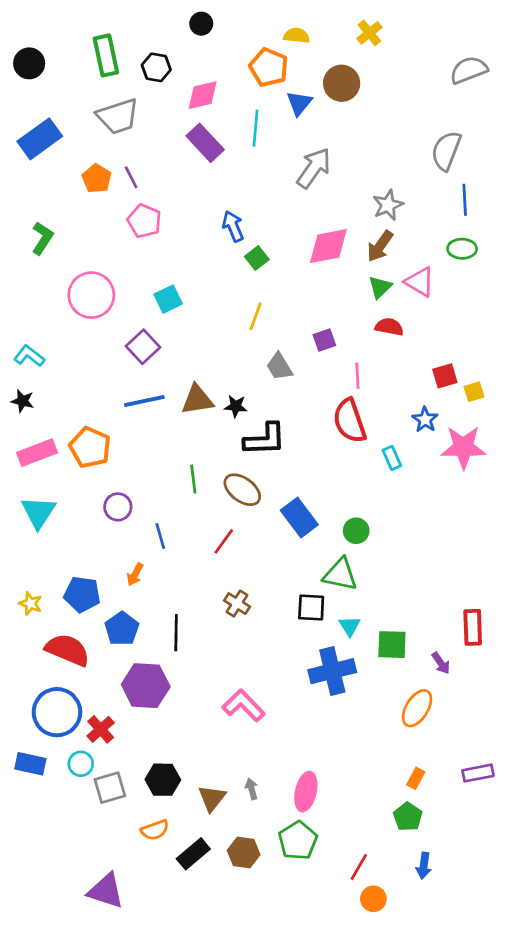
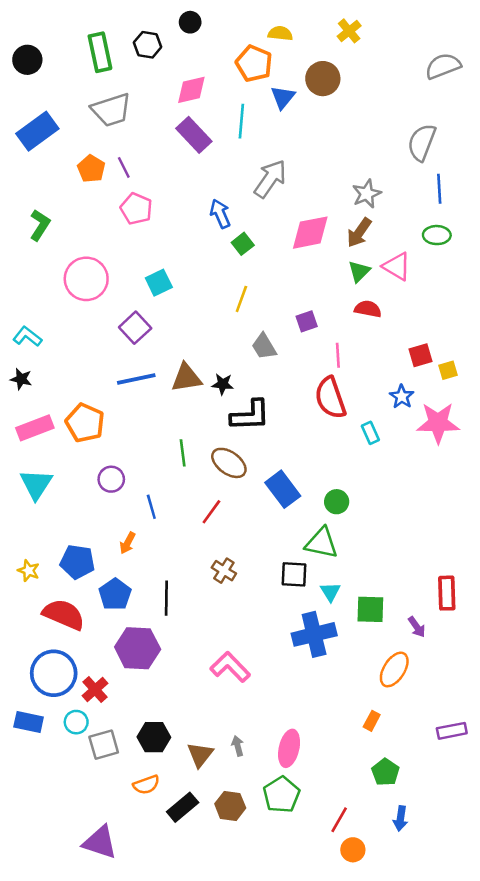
black hexagon: (156, 67) -> (148, 45), moved
gray arrow: (314, 168) -> (270, 179), moved
orange rectangle: (416, 778) -> (372, 721), moved

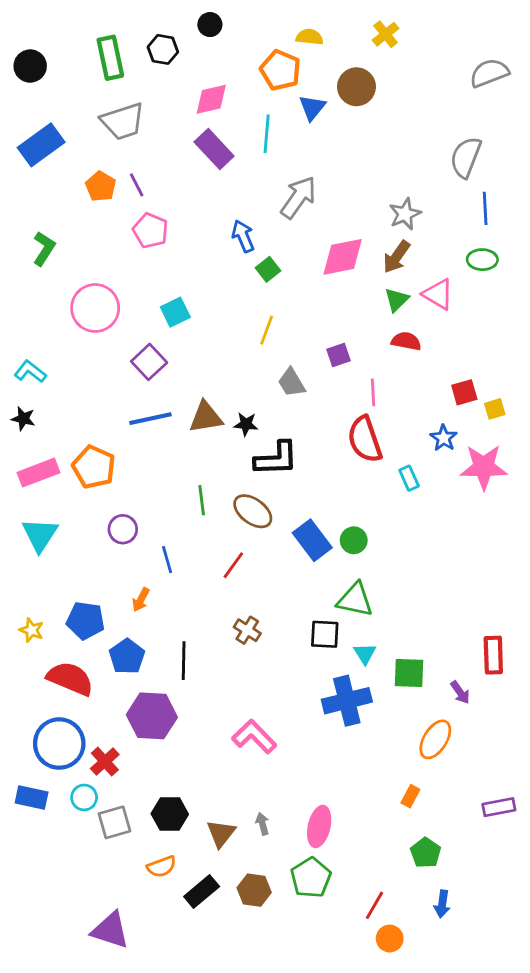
green circle: (337, 502) -> (354, 540), moved

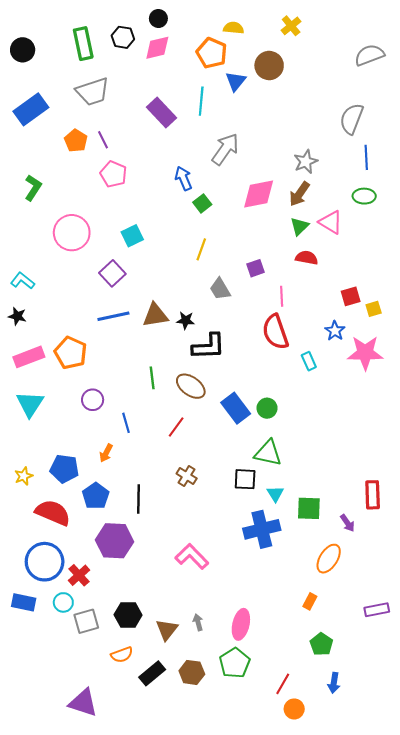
pink diamond: (211, 99) -> (157, 48), moved
yellow star: (32, 630) -> (24, 476), turned 30

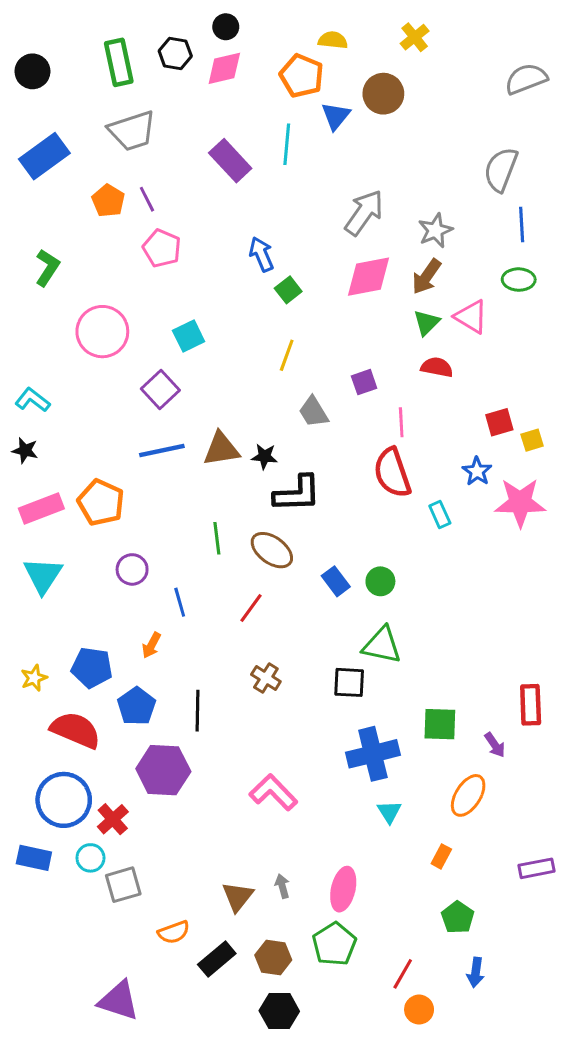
gray arrow: (225, 149) -> (364, 213), moved
blue rectangle: (236, 408) -> (336, 581), size x0.7
cyan triangle: (275, 494) -> (389, 812), moved
black hexagon: (128, 615) -> (279, 1011), moved

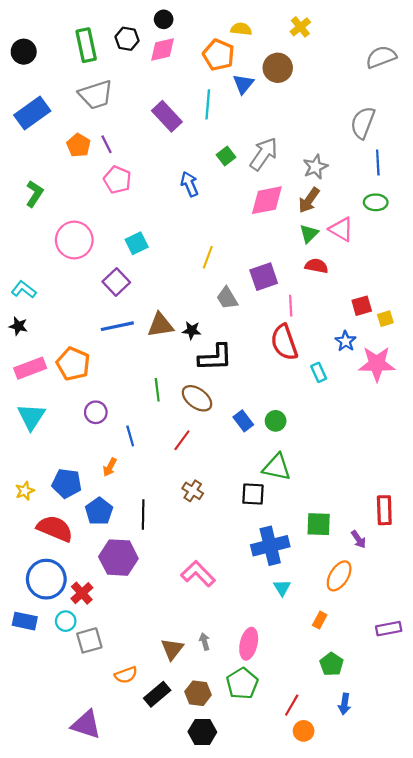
green square: (288, 290) -> (226, 156), moved
purple square: (364, 382) -> (264, 277), size x1.5

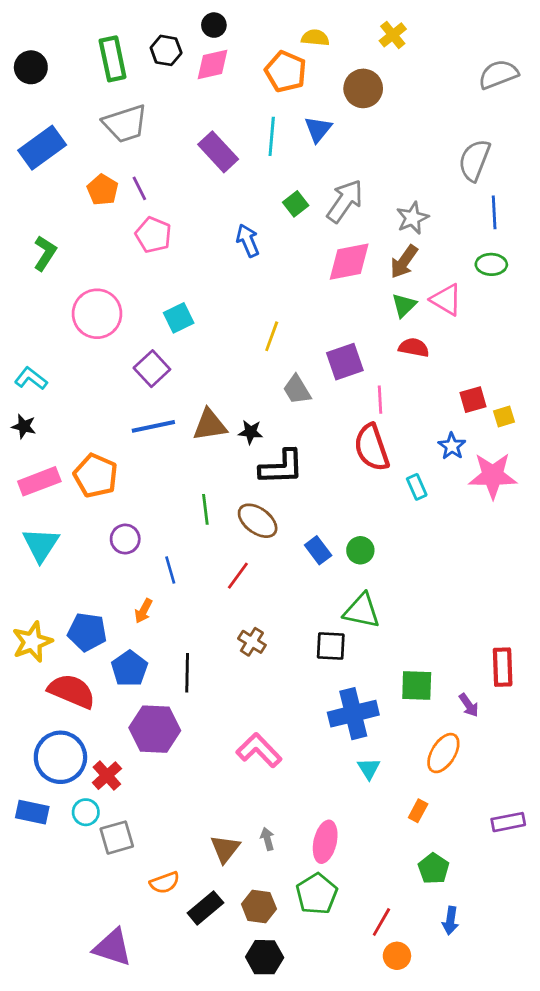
blue triangle: (243, 84) -> (318, 129), moved
yellow star: (25, 491) -> (32, 642), size x1.6

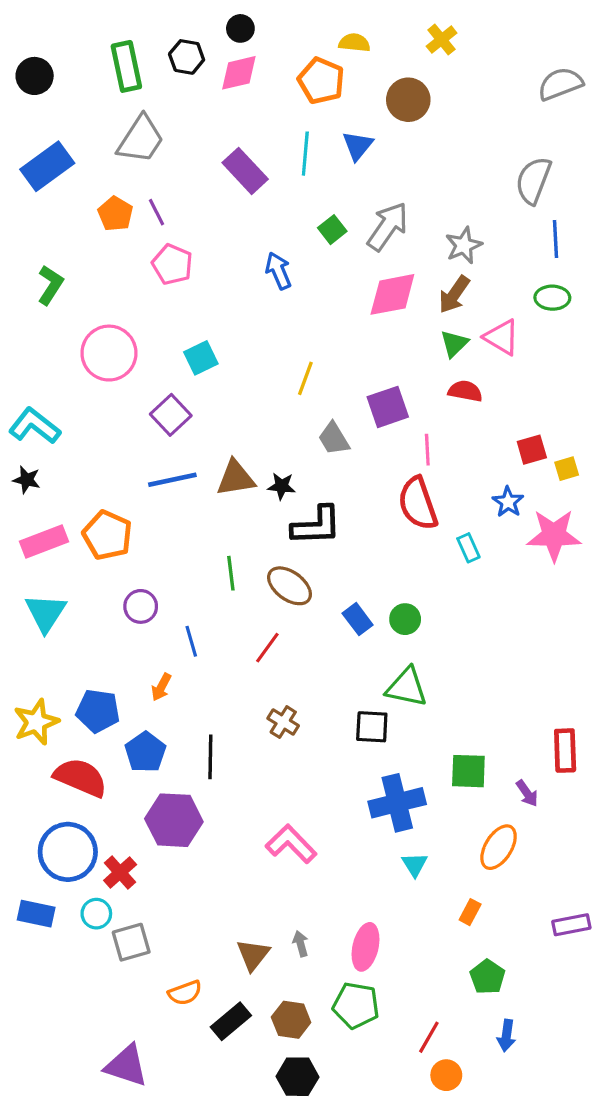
gray trapezoid: (125, 124) -> (141, 139), turned -39
cyan L-shape: (31, 378) -> (35, 426), size x1.4
green pentagon: (317, 894) -> (356, 1005), turned -30

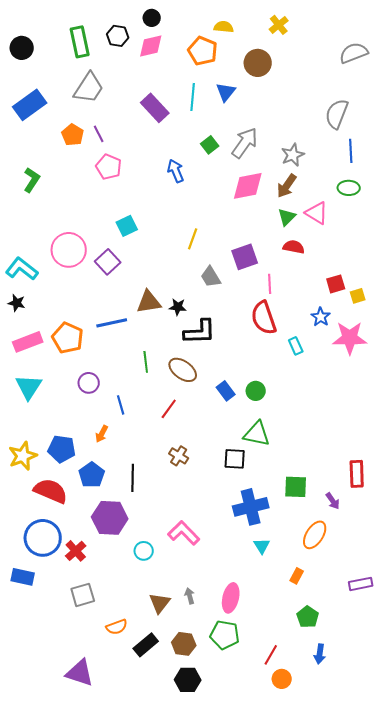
pink circle: (109, 353) -> (69, 250), moved
blue line: (172, 480) -> (112, 323), moved
cyan circle: (96, 914) -> (144, 551), moved

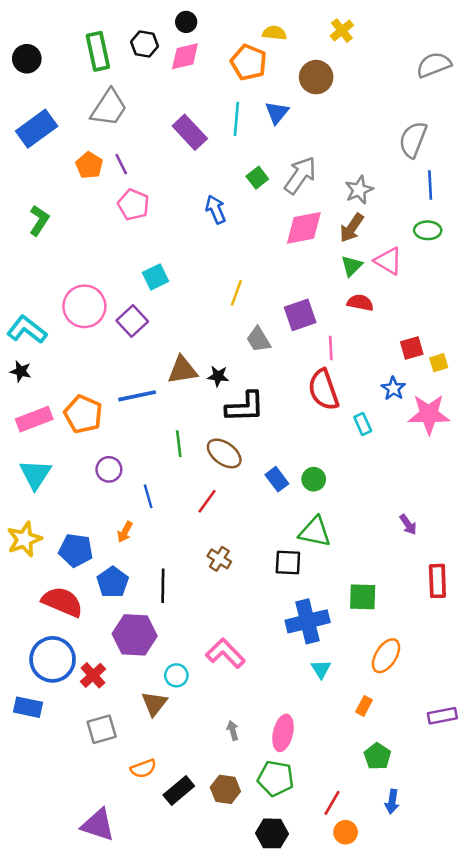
yellow star: (23, 456) -> (24, 539), moved
purple arrow: (333, 501) -> (408, 525), moved
brown triangle: (160, 603) -> (154, 704), moved
black hexagon: (188, 680) -> (272, 833), moved

